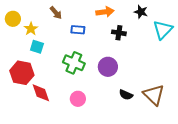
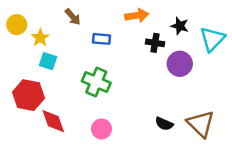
black star: (141, 12) -> (180, 26), moved
purple circle: (108, 67) -> (180, 64), moved

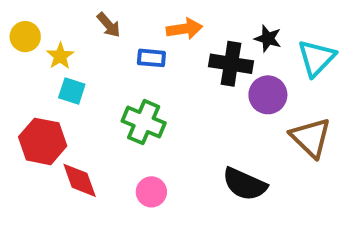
orange arrow: (137, 15) -> (184, 29), moved
black cross: (155, 43) -> (231, 64), size x1.5
black semicircle: (164, 124) -> (245, 184), size x1.6
brown triangle: (201, 124) -> (311, 138), moved

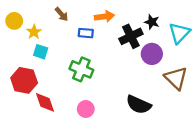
black cross: (231, 64) -> (131, 36), turned -35

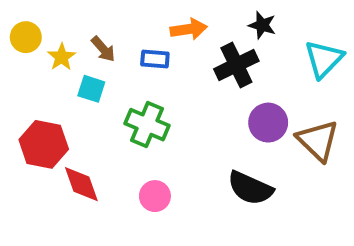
brown arrow: (62, 14) -> (103, 49), moved
black star: (152, 22) -> (262, 25), moved
cyan square: (41, 52) -> (91, 89), moved
purple circle: (152, 54) -> (268, 123), moved

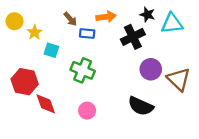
brown arrow: (103, 49) -> (70, 19), moved
cyan triangle: (324, 59) -> (172, 23), moved, turned 40

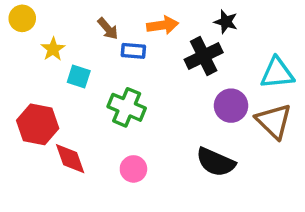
yellow circle: (14, 21) -> (22, 18), moved
cyan triangle: (172, 23) -> (277, 73), moved

